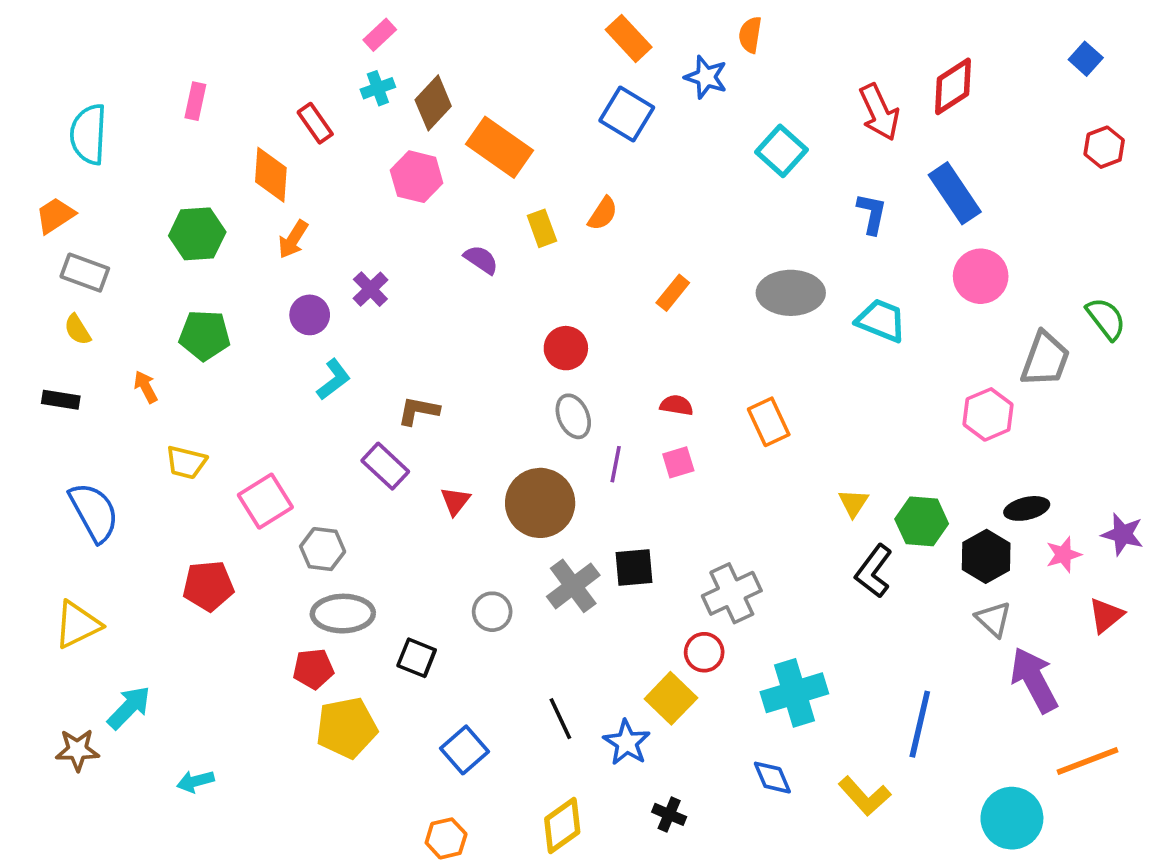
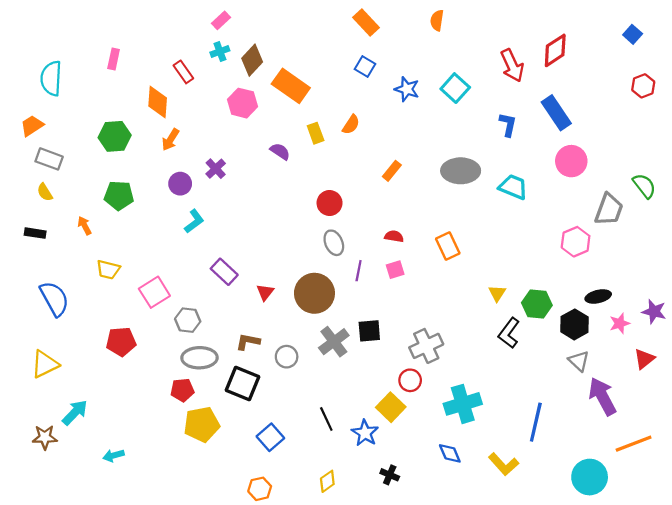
blue star: (706, 77) -> (407, 89), moved
blue square: (627, 114) -> (365, 67), size x0.7
brown L-shape: (418, 411) -> (248, 342), moved
black square: (417, 658) -> (242, 384), size x1.5
yellow diamond: (562, 826) -> (327, 481), size x0.7

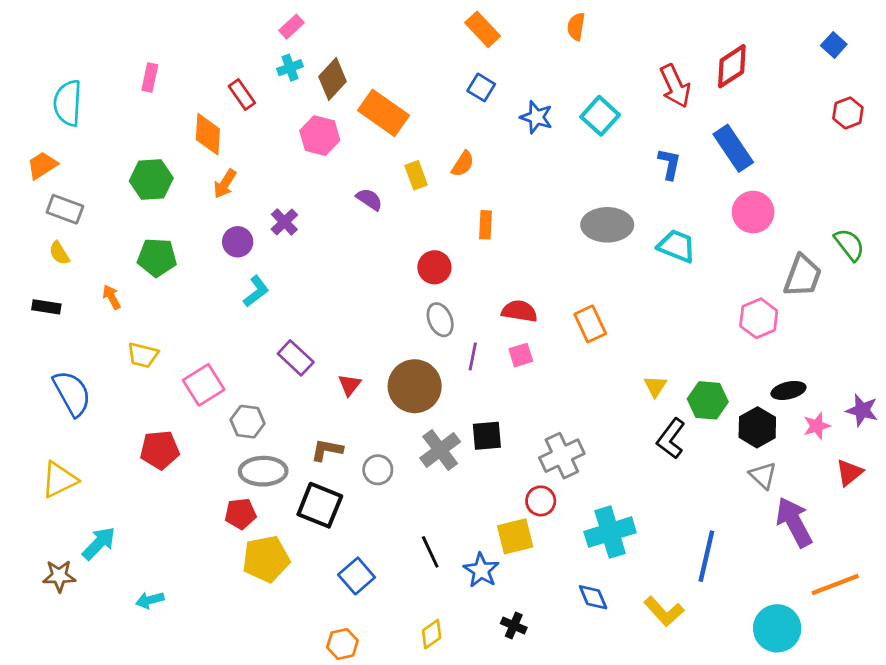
orange rectangle: (392, 171) -> (485, 225), moved, turned -36
red semicircle: (394, 236) -> (519, 311), size x1.4
yellow square: (391, 407) -> (515, 536), turned 32

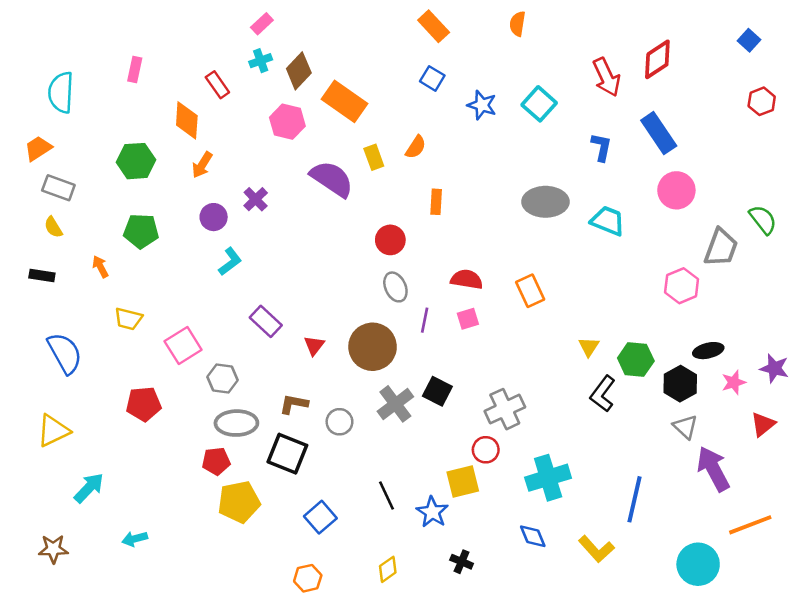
purple semicircle: (369, 199) -> (332, 179), size x1.8
black square: (487, 436) -> (437, 391), turned 32
brown star: (59, 576) -> (53, 549), moved

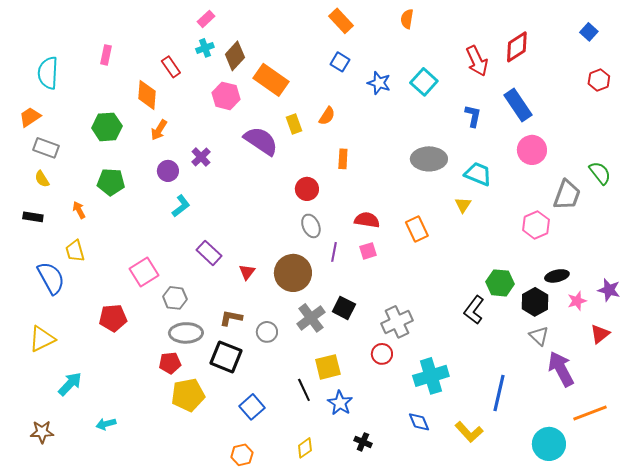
yellow trapezoid: (128, 319) -> (75, 251), moved, turned 60
yellow triangle: (589, 347) -> (463, 205), moved
yellow square: (463, 482) -> (328, 367), moved

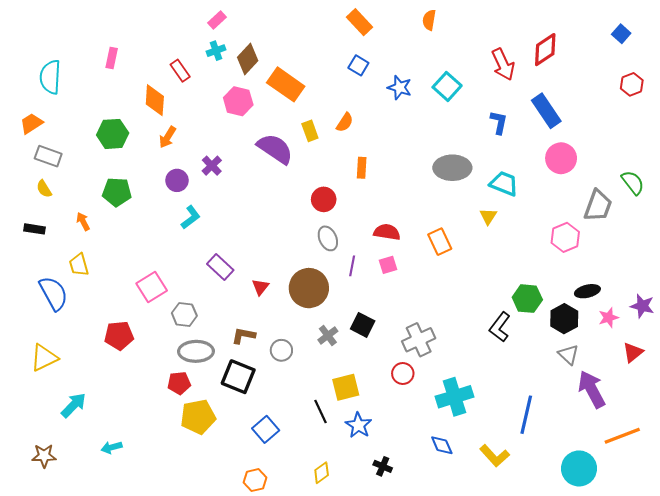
gray cross: (311, 318) -> (328, 336), size x0.7

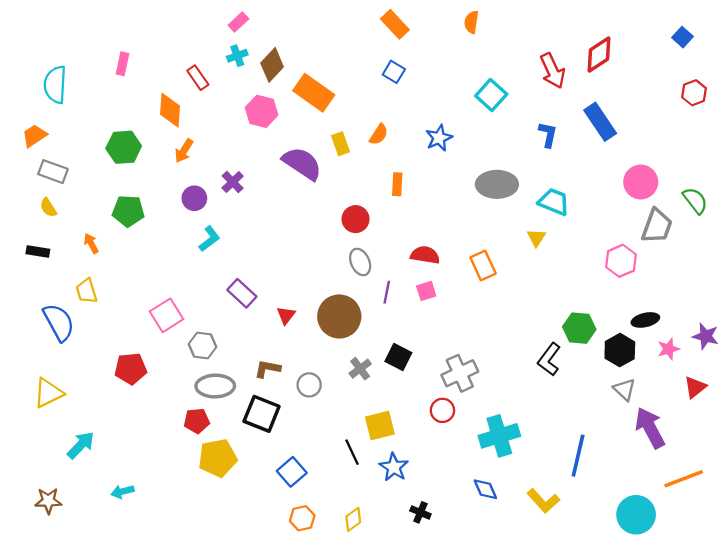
blue star: (400, 88) -> (439, 138), moved, turned 30
pink circle: (561, 158) -> (641, 182), moved
orange hexagon: (255, 480) -> (302, 518), moved

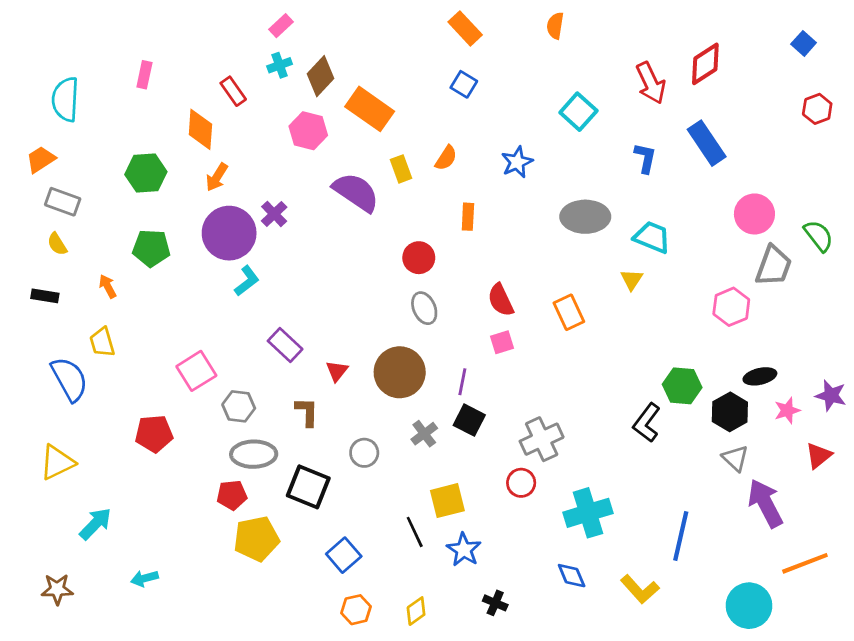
purple circle: (194, 198) -> (229, 233), size x1.8
red semicircle: (425, 255) -> (501, 300), turned -124
purple line: (387, 292) -> (462, 382), moved
brown L-shape: (267, 369) -> (307, 412), moved, turned 80

